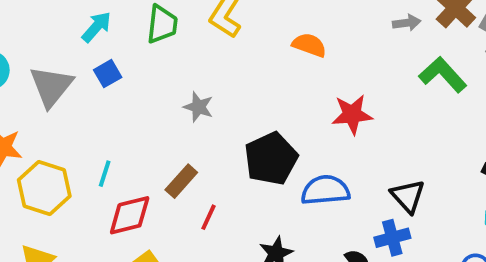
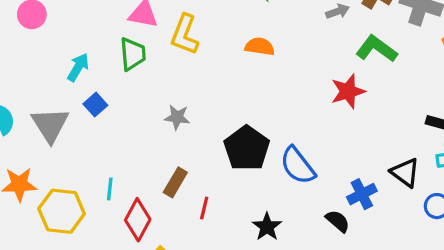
red star: (352, 114) -> (348, 91), moved
blue semicircle: (325, 190) -> (298, 166), turned -111
black triangle: (408, 196) -> (405, 173), moved
red diamond: (130, 215) -> (138, 220), turned -36

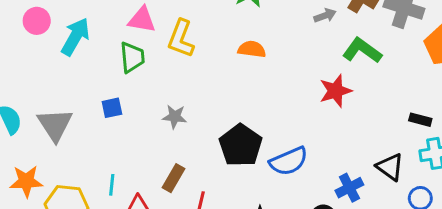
cyan arrow: (78, 67) -> (75, 37), moved, size x1.4
blue square: (95, 105) -> (112, 108), moved, turned 30
blue semicircle: (298, 166) -> (289, 161), turned -75

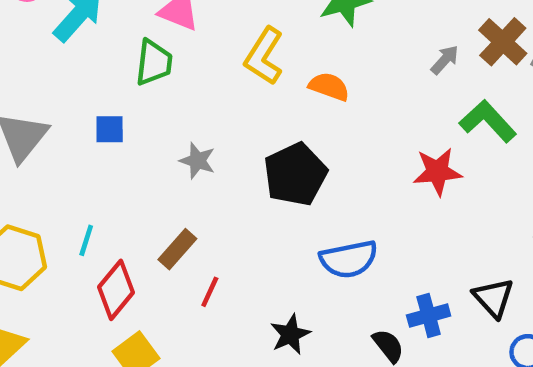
gray arrow: (325, 16) -> (445, 60), turned -40
yellow L-shape: (181, 39) -> (264, 56), moved
black pentagon: (241, 145) -> (295, 174), moved

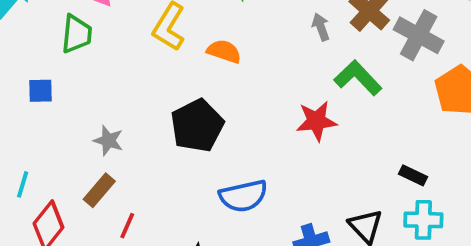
gray arrow: (445, 60) -> (321, 27), turned -60
gray star: (197, 161) -> (108, 141), moved

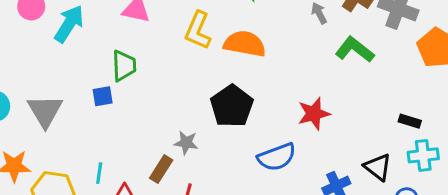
green trapezoid: (77, 34) -> (124, 66), moved
orange semicircle: (224, 51) -> (245, 44), size x1.5
red star: (316, 121) -> (314, 114), moved
gray star: (108, 141) -> (186, 143), moved

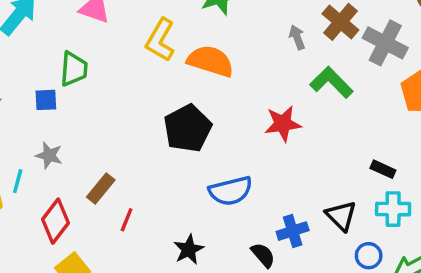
red star: (314, 114) -> (283, 124), moved
gray star: (186, 143) -> (49, 155), moved
cyan line: (99, 173) -> (18, 181), moved

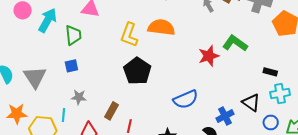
yellow L-shape: (160, 40) -> (129, 35), moved
green trapezoid: (74, 69) -> (73, 35), moved
green L-shape: (331, 82) -> (235, 43), moved
black pentagon: (188, 128) -> (137, 71), moved

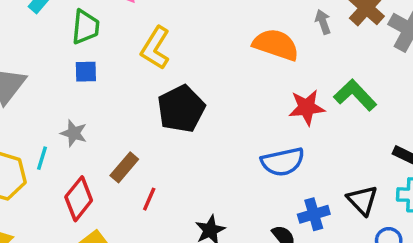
orange semicircle: (161, 27) -> (276, 45), moved
yellow L-shape: (129, 35) -> (155, 48), moved
blue square: (71, 66) -> (86, 72), moved
blue semicircle: (186, 99) -> (283, 162), moved

